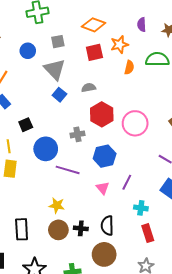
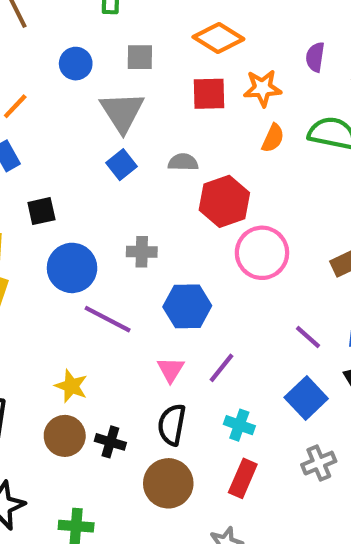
red hexagon: (102, 114) -> (224, 201), moved
black semicircle: (107, 226) -> (172, 425), moved
red rectangle: (148, 233) -> (243, 478), turned 30
brown circle: (104, 254) -> (168, 483), moved

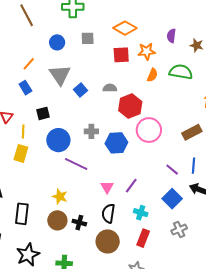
gray triangle: (122, 112) -> (60, 75), moved
blue hexagon: (187, 306) -> (116, 143), moved

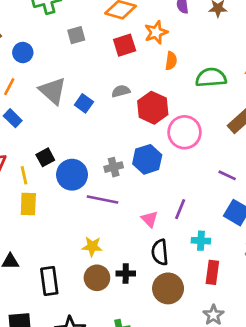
blue circle: (57, 42) -> (23, 53), moved
green semicircle: (181, 72) -> (211, 78), moved
black square: (43, 113) -> (45, 157), moved
gray cross: (91, 131) -> (114, 167), moved

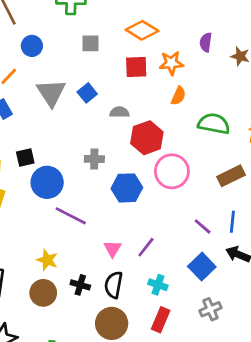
blue square: (84, 103) -> (87, 93), moved
gray cross: (114, 167) -> (94, 159), moved
black cross: (126, 273) -> (80, 285), moved

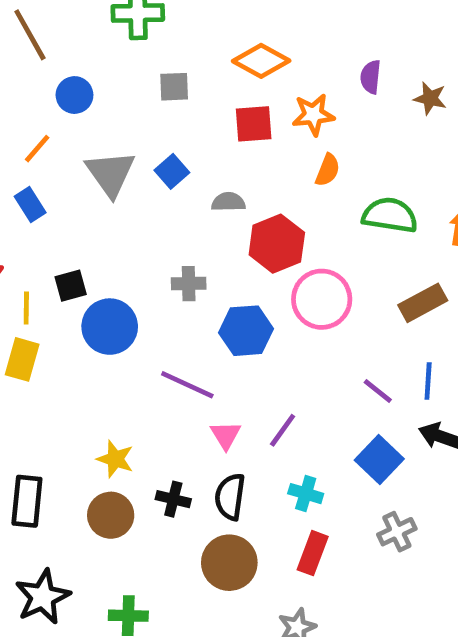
purple line: (71, 216) -> (187, 385), moved

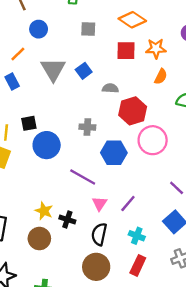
black cross: (173, 499) -> (67, 220), moved

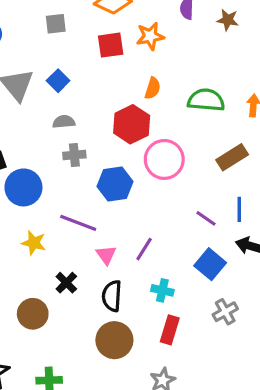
orange semicircle: (161, 77) -> (153, 88), moved
gray semicircle: (110, 88) -> (64, 122), moved
yellow star: (44, 211) -> (34, 243), moved
black cross: (67, 220) -> (66, 283), turned 35

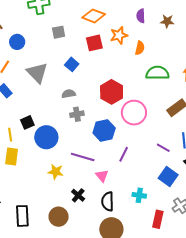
blue square: (58, 81) -> (72, 64), moved
orange semicircle: (153, 88) -> (140, 48), moved
purple line: (144, 249) -> (124, 154), moved
red rectangle: (170, 330) -> (158, 219), moved

